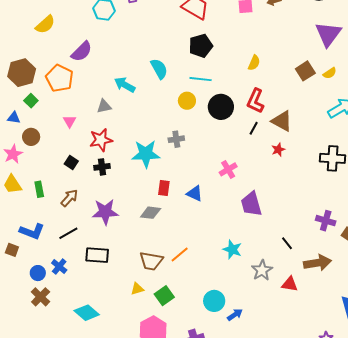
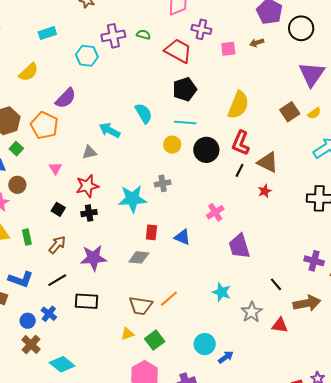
yellow semicircle: (254, 63) -> (238, 105), size x1.8
cyan diamond: (87, 313) -> (62, 364), moved

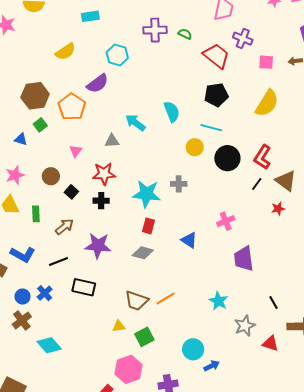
cyan hexagon: (87, 56) -> (117, 55), moved
yellow semicircle: (238, 105) -> (267, 103), moved
brown circle: (17, 185) -> (51, 176), moved
red rectangle: (151, 232) -> (149, 226), moved

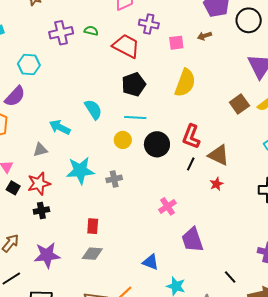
black square: (71, 192) -> (13, 188), moved
cyan star: (146, 194) -> (80, 170), moved
blue triangle: (189, 240) -> (151, 262), moved

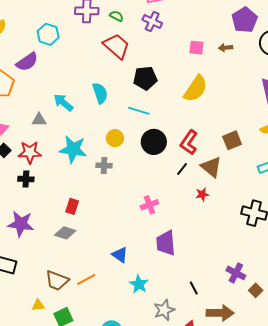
purple cross: (149, 24) -> (152, 22), moved
red trapezoid: (126, 46) -> (116, 46), moved
brown square: (239, 104) -> (232, 140), moved
yellow circle: (123, 140) -> (115, 138), moved

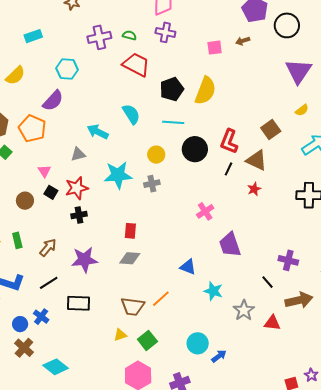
yellow semicircle: (196, 89) -> (205, 91), moved
purple cross: (236, 273) -> (288, 260), moved

